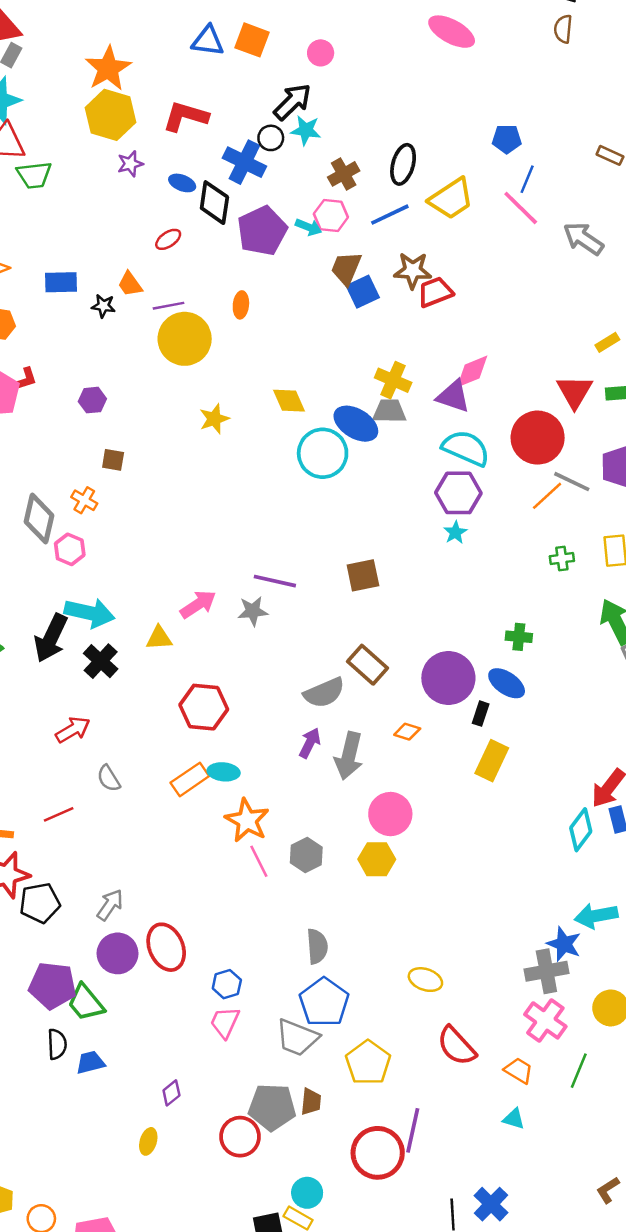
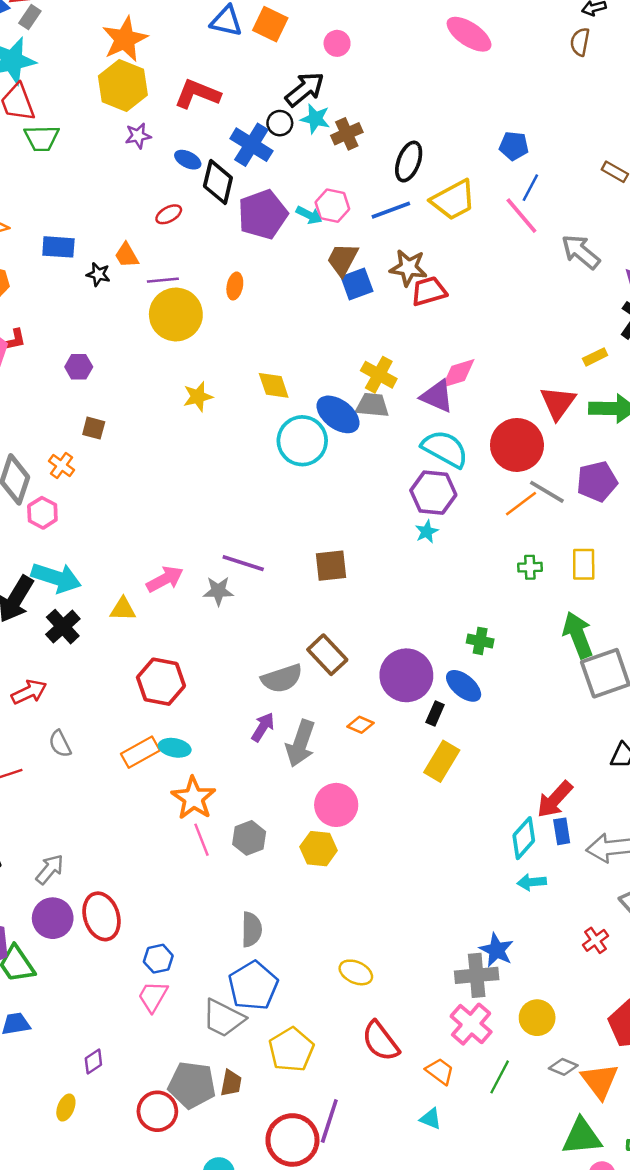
brown cross: (344, 174) -> (347, 134), moved
cyan arrow: (596, 916) -> (532, 882), moved, size x0.7

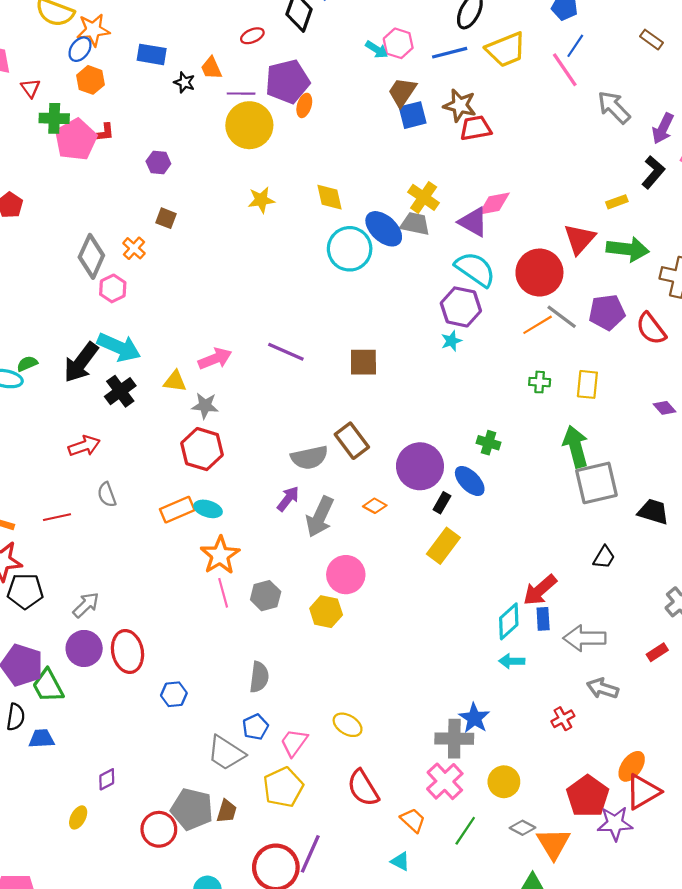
purple pentagon: (263, 214) -> (287, 82), moved
gray star: (218, 591) -> (205, 406), moved
blue pentagon: (253, 986) -> (255, 727), size x0.6
pink trapezoid: (153, 996) -> (294, 742), moved

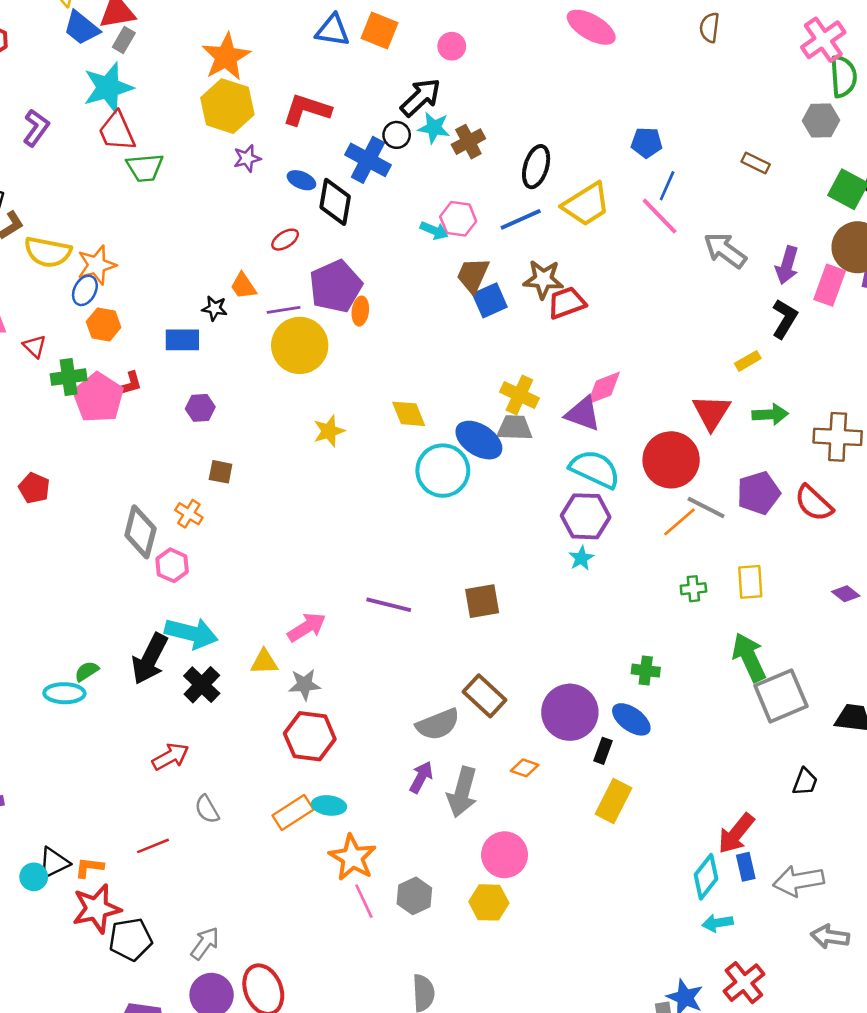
blue rectangle: (152, 54) -> (182, 340), moved
green arrow: (628, 249) -> (770, 414), size x0.7
red cross: (563, 719) -> (744, 983), moved, size x1.5

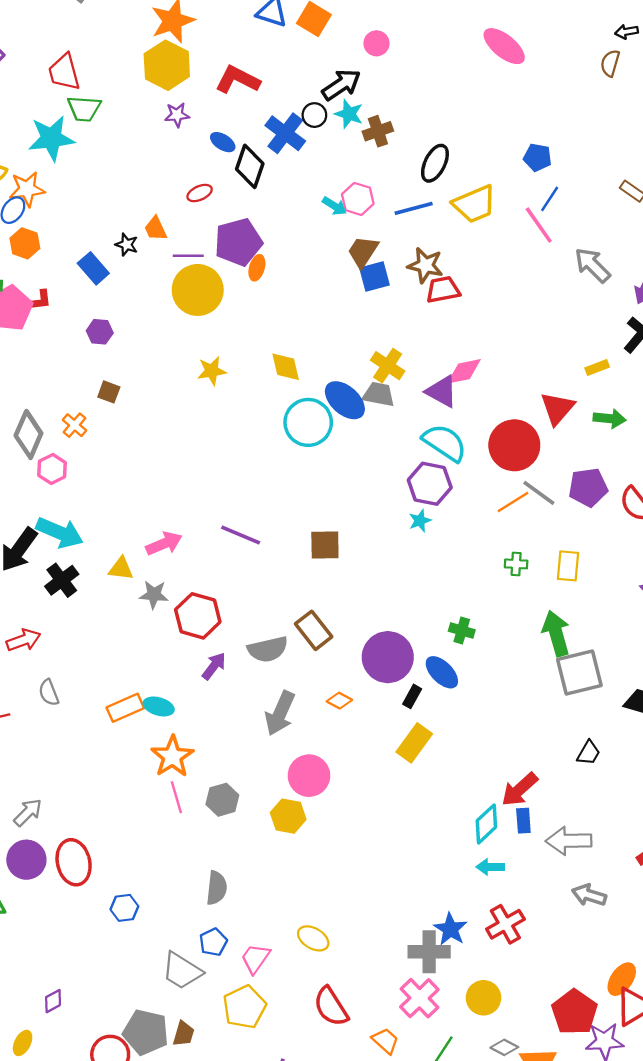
cyan star: (108, 88) -> (51, 138), moved
blue rectangle: (182, 340) -> (93, 268), turned 40
red hexagon: (310, 736) -> (198, 616), moved
purple arrow: (421, 777) -> (214, 666), moved

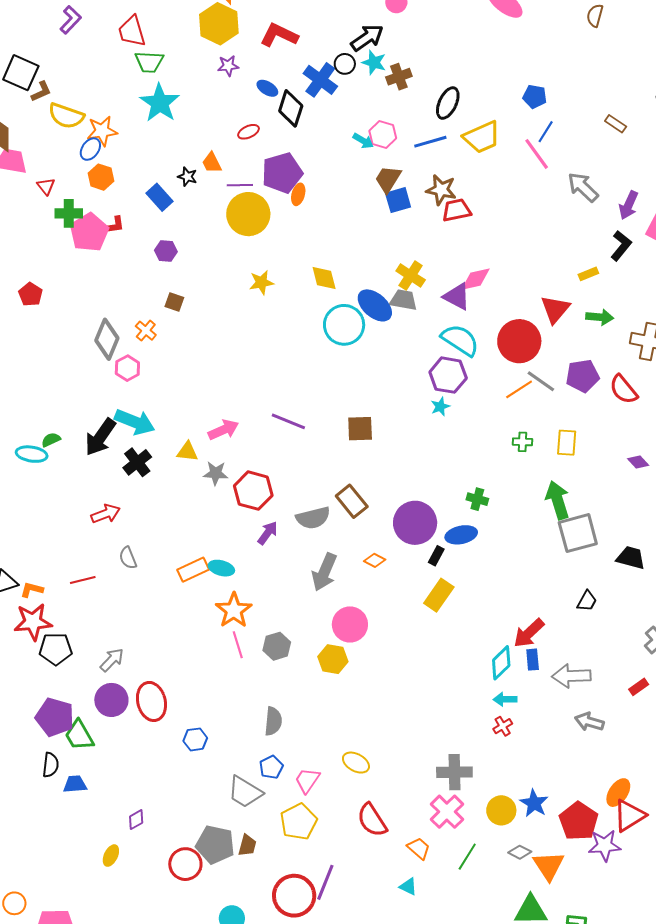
cyan star: (51, 138) -> (160, 103), moved, turned -30
blue ellipse: (442, 672) -> (461, 535), turned -56
red cross: (505, 924) -> (503, 726), moved, size x0.6
blue star: (450, 929) -> (534, 803), moved

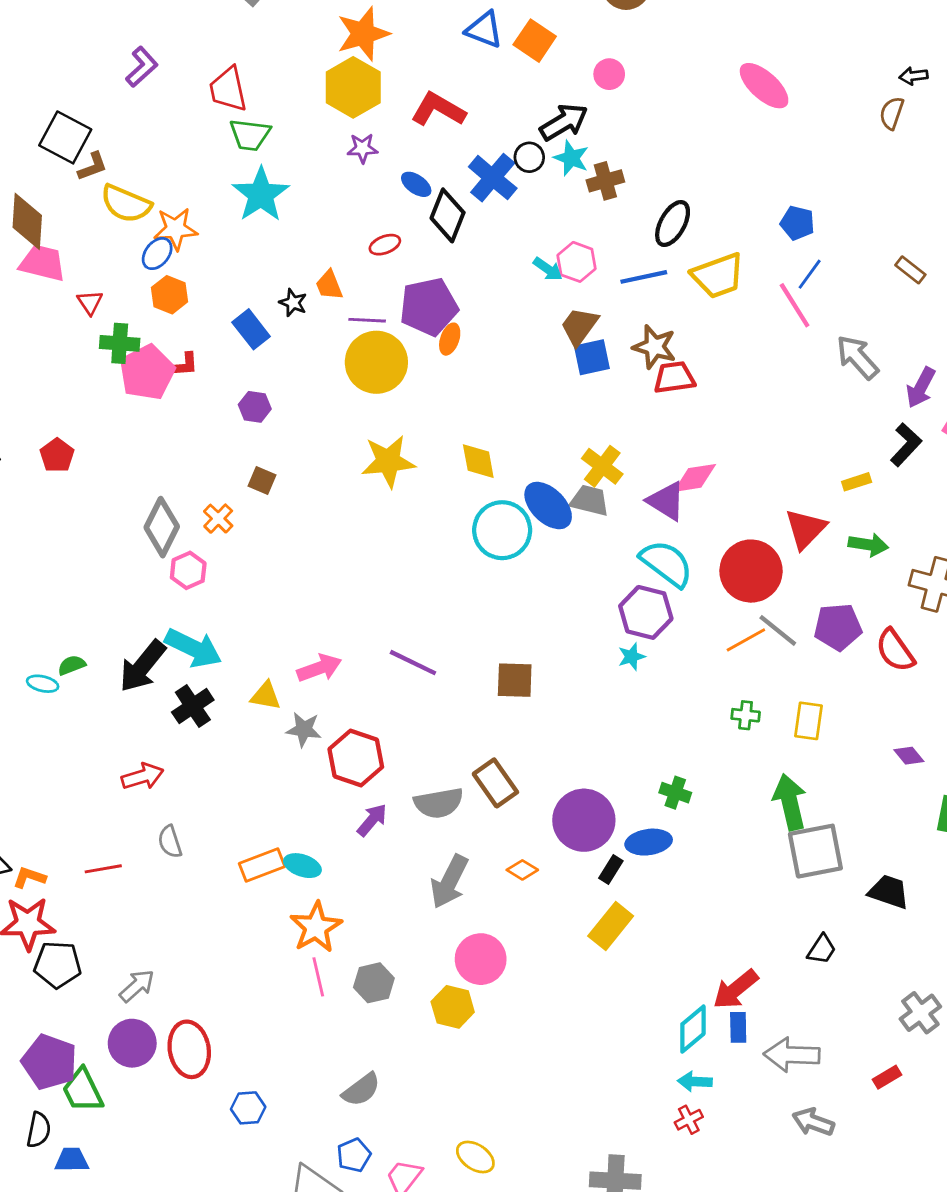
yellow star: (261, 282) -> (388, 461), size x1.5
cyan ellipse: (32, 454) -> (43, 684), size x0.7
gray semicircle: (273, 721) -> (361, 1090), turned 44

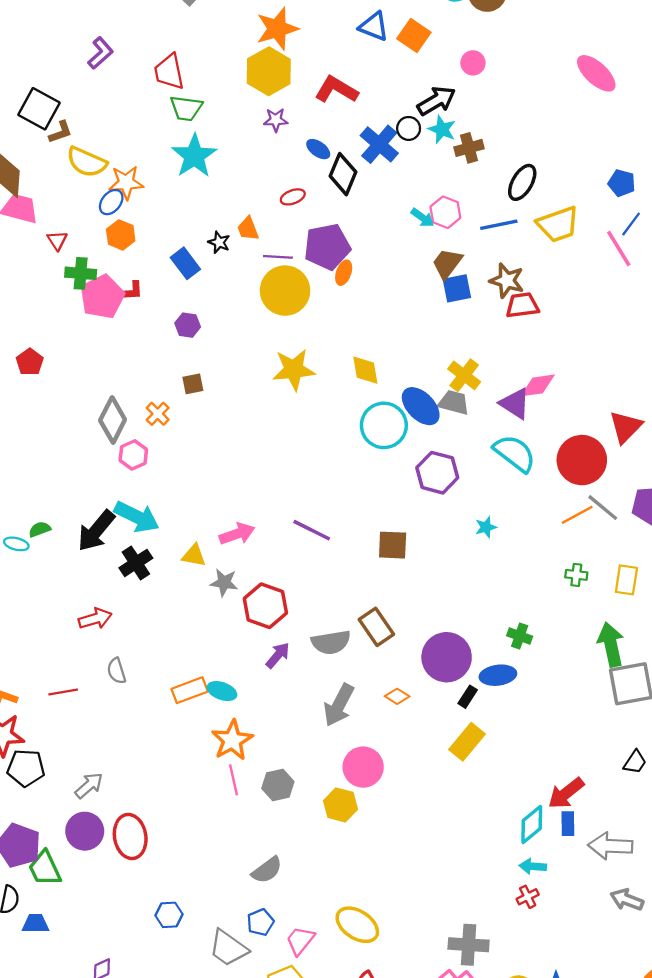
brown square: (262, 481) -> (193, 384), turned -35
purple hexagon: (646, 612) -> (437, 473), moved
blue hexagon: (248, 1108) -> (169, 915), moved
yellow ellipse: (475, 1157) -> (357, 925), size x1.4

